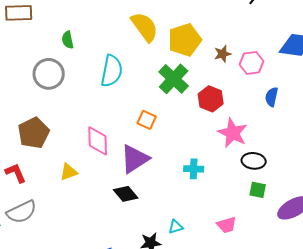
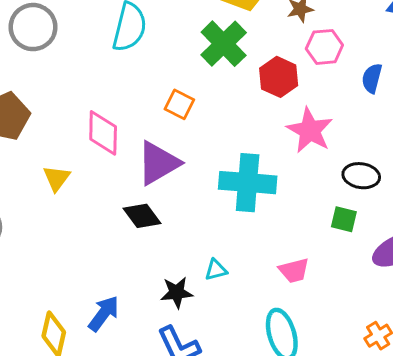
pink hexagon: (252, 63) -> (324, 47), moved
black ellipse: (254, 161) -> (361, 176), moved
cyan cross: (194, 169) -> (248, 183), size x1.8
yellow triangle: (69, 172) -> (57, 178), turned -36

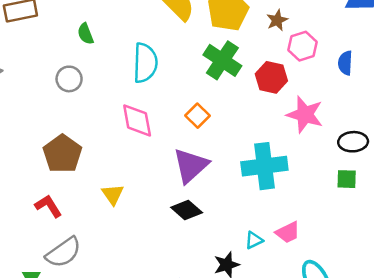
gray circle: (33, 27) -> (69, 79), size x0.7
orange square: (179, 104) -> (198, 116), turned 30
pink diamond: (103, 133) -> (137, 120), moved
pink trapezoid: (294, 270) -> (288, 232), moved

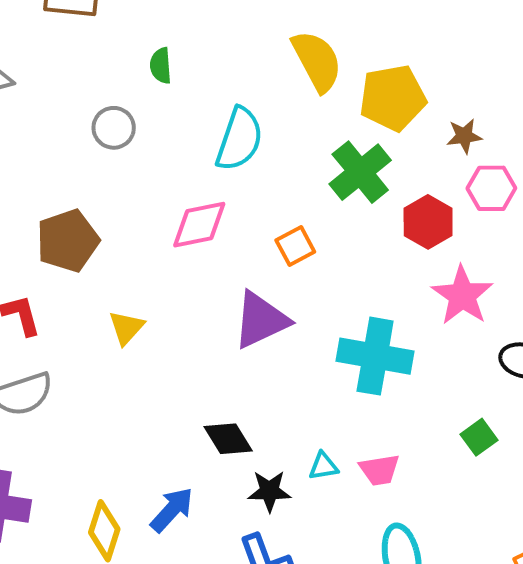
pink diamond: (137, 120) -> (199, 225), turned 72
green square: (347, 179) -> (479, 437), moved, turned 35
black diamond: (187, 210) -> (228, 439), moved

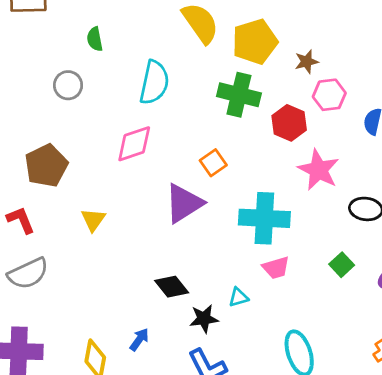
green cross: (360, 172) -> (239, 95), turned -30
orange square: (295, 246) -> (213, 163), moved
pink trapezoid: (379, 470) -> (276, 268), moved
blue arrow: (172, 510) -> (139, 340), size x0.7

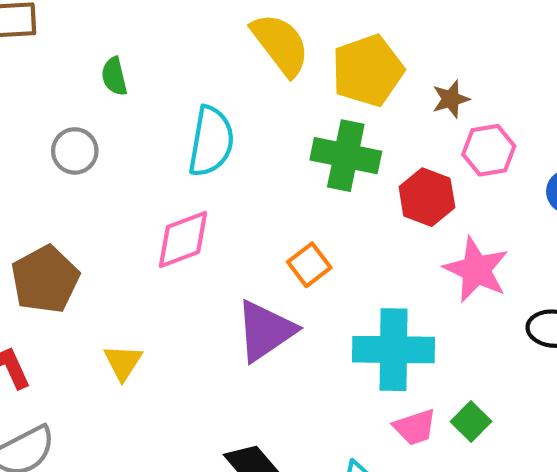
green square: (342, 265) -> (471, 422), moved

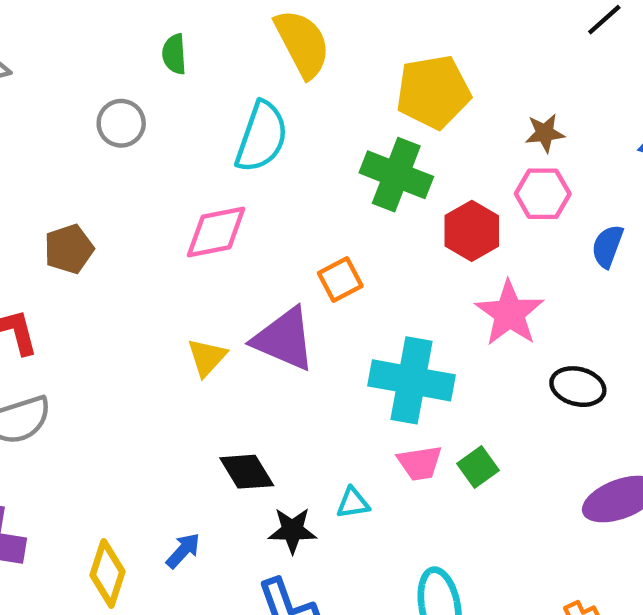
yellow semicircle: (280, 44) -> (302, 43), moved
brown star: (451, 99) -> (545, 133), moved
brown pentagon: (45, 279) -> (69, 249), size x0.7
purple triangle: (265, 331) -> (284, 339), turned 48
yellow triangle: (123, 362) -> (207, 357), moved

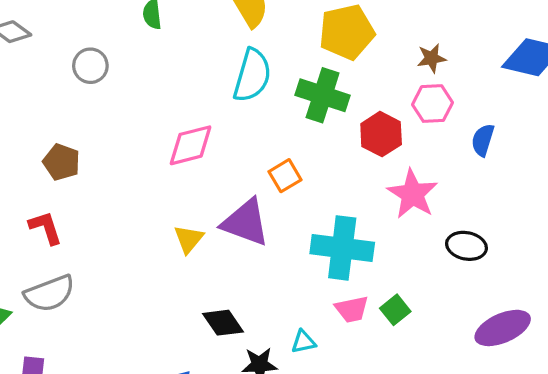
gray circle: (121, 123) -> (90, 66), moved
cyan semicircle: (262, 137) -> (252, 75), moved
brown pentagon: (69, 249) -> (62, 162), moved, turned -30

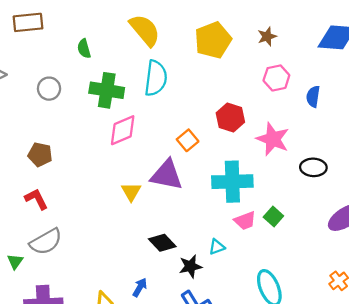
brown star: (432, 58) -> (267, 36), moved
green cross: (323, 95) -> (107, 90), moved
red hexagon: (381, 134) -> (230, 118), moved

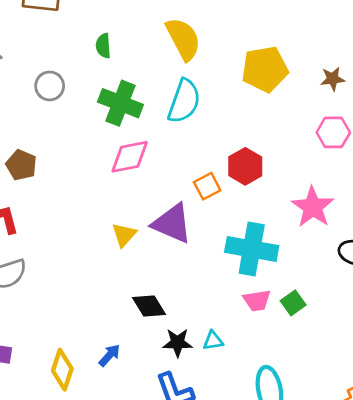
red hexagon: (230, 118) -> (245, 166), moved
cyan triangle: (217, 247) -> (213, 341), moved

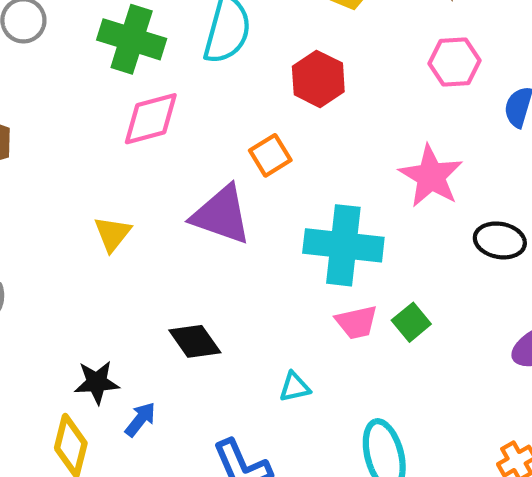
red hexagon: (245, 166) -> (318, 79), moved
yellow triangle: (124, 235) -> (112, 234), moved
black star: (178, 343) -> (97, 382), moved

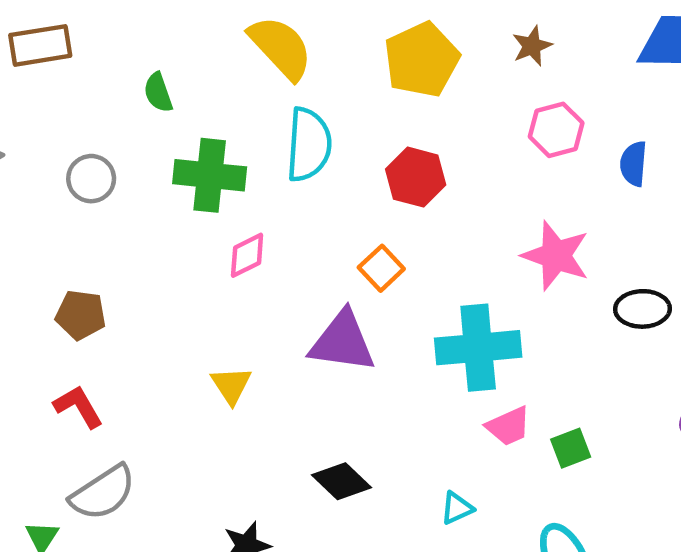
pink diamond: (151, 119) -> (247, 255), size x0.7
green square: (411, 322) -> (571, 448), moved, turned 30

